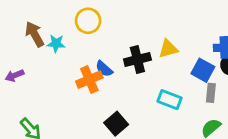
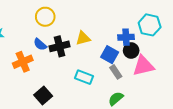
yellow circle: (88, 21) -> (45, 17), moved
blue semicircle: (104, 69) -> (40, 44), moved
gray rectangle: (211, 93) -> (116, 72), turned -40

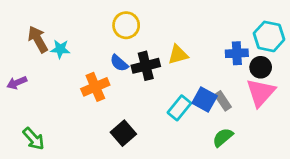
black circle: (131, 50) -> (261, 67), moved
blue square: (110, 55) -> (205, 99), moved
pink triangle: (143, 66) -> (261, 92), turned -35
cyan rectangle: (84, 77) -> (179, 108), turned -72

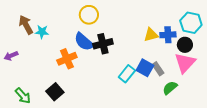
yellow triangle: (178, 55) -> (151, 35), moved
blue semicircle: (119, 63) -> (84, 42), size x1.5
black square: (123, 133) -> (55, 92), moved
green semicircle: (223, 137) -> (170, 88), moved

